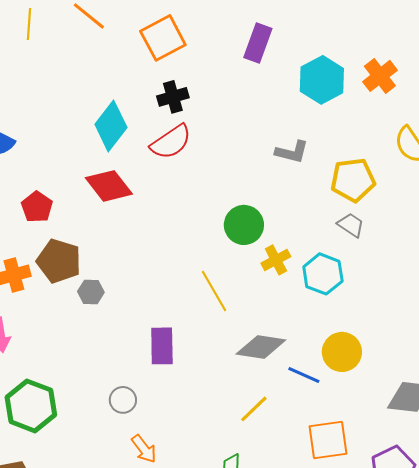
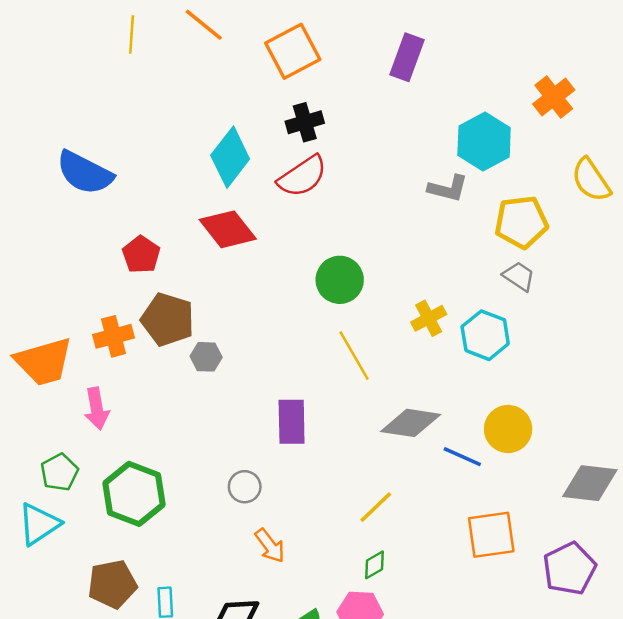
cyan hexagon: (322, 80) -> (484, 141), moved
green circle: (244, 225) -> (340, 280), moved
yellow line: (254, 409) -> (376, 507), moved

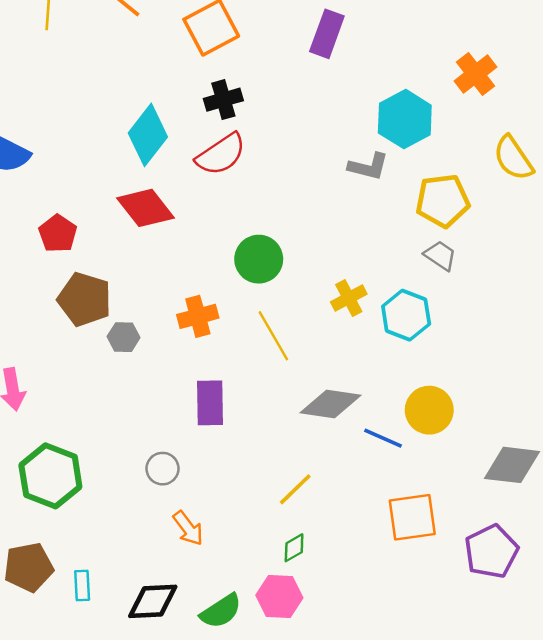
orange cross: (114, 336) -> (198, 316), moved

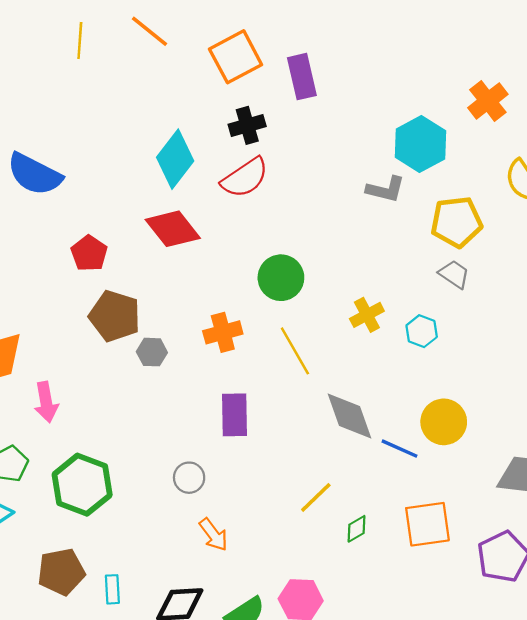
purple rectangle: (327, 34) -> (302, 77), moved, turned -33
cyan hexagon: (406, 315) -> (422, 331), size x0.7
gray diamond: (331, 404) -> (350, 416), turned 62
green diamond: (294, 548) -> (356, 529), moved

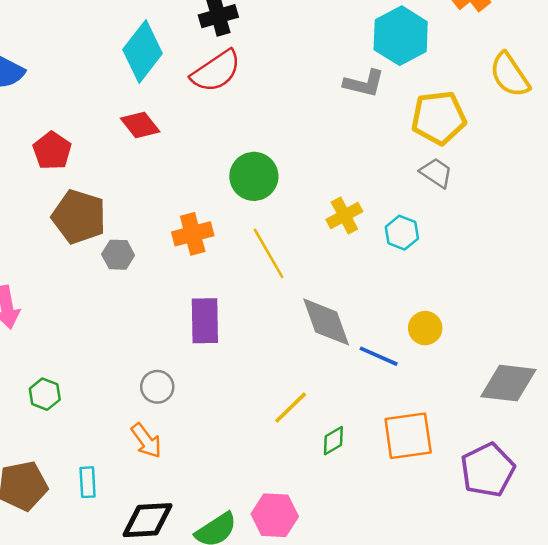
red diamond: (173, 229) -> (140, 125), size x0.7
yellow circle: (444, 422) -> (425, 328), size x0.7
green hexagon: (82, 485) -> (45, 394), size x0.5
orange arrow: (213, 535) -> (146, 441), moved
cyan rectangle: (112, 589) -> (88, 482), moved

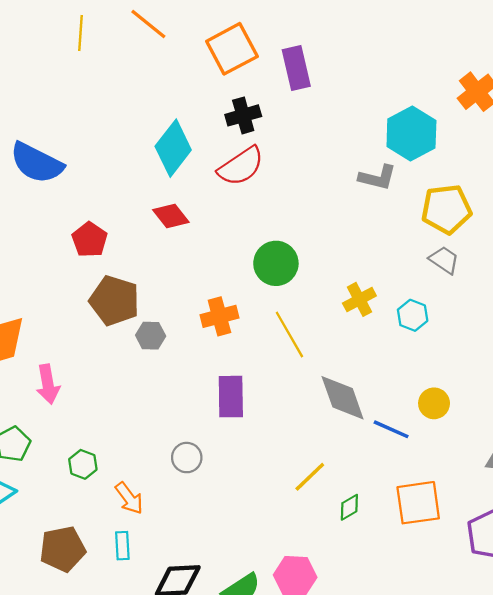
orange arrow: (146, 441) -> (129, 498), moved

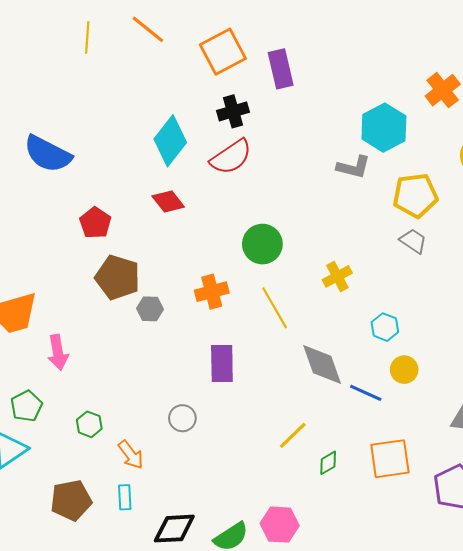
cyan hexagon: (413, 315) -> (385, 327), moved

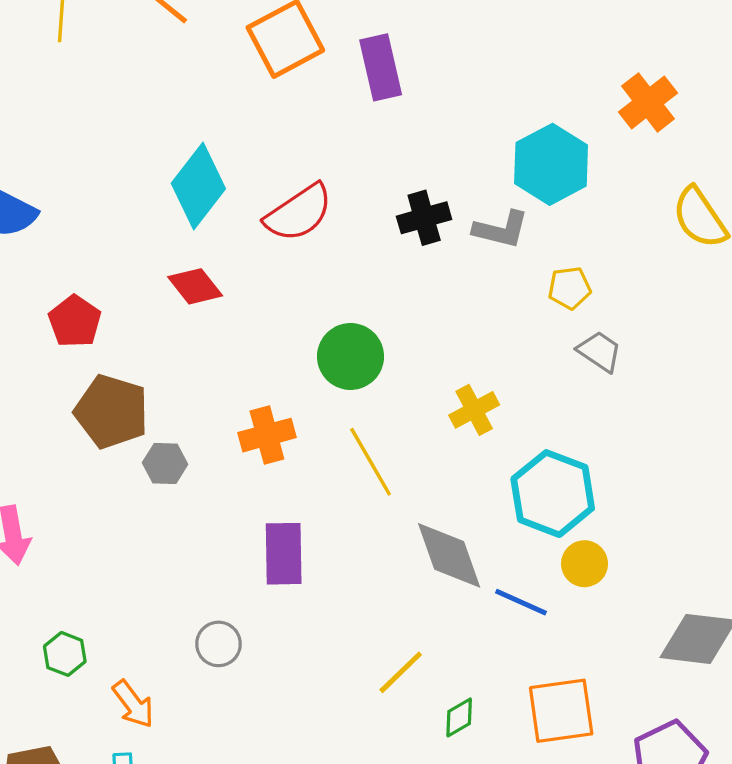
black cross: (233, 111) -> (424, 218), moved
yellow pentagon: (415, 195) -> (569, 288), moved, size x0.6
cyan hexagon: (385, 327) -> (553, 494), size x1.8

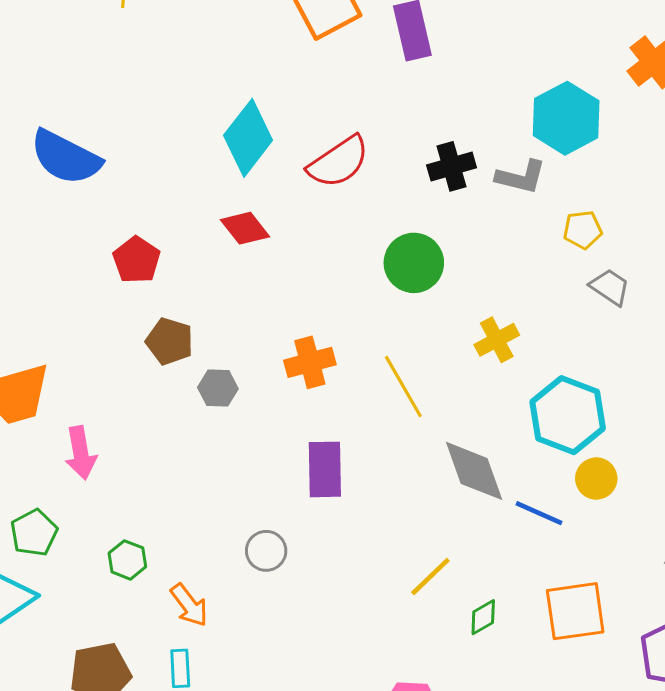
green circle: (351, 356) -> (414, 263), moved
brown pentagon: (112, 412) -> (170, 341), size x0.7

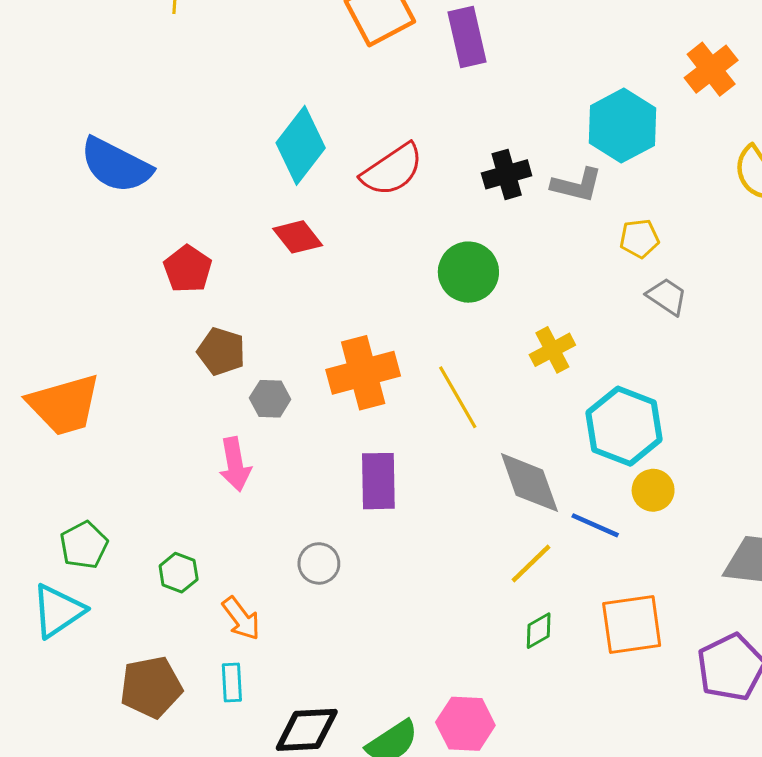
orange cross: (310, 362) -> (363, 373), size x1.4
pink arrow: (81, 453) -> (235, 464), moved
yellow line: (430, 576) -> (531, 563), moved

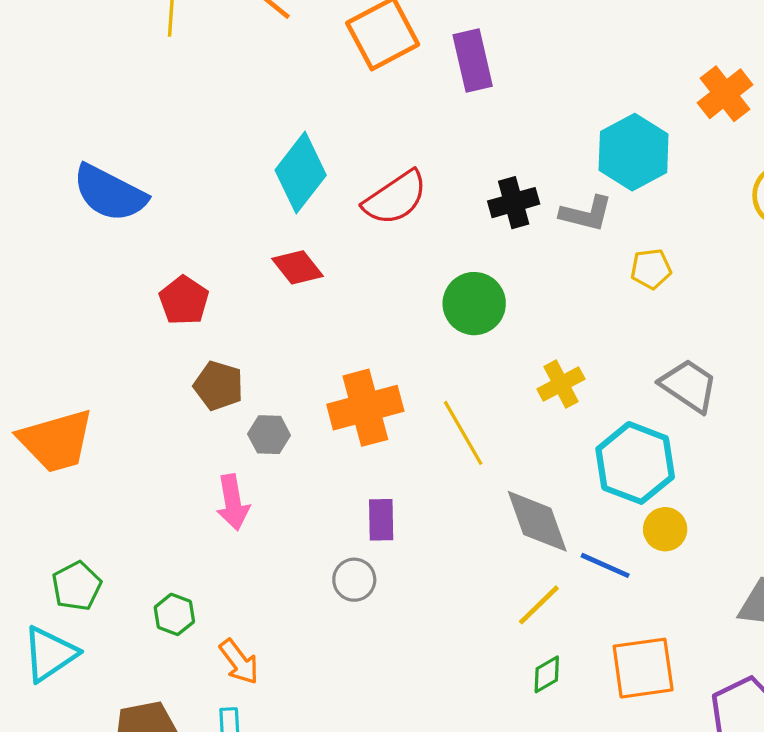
gray trapezoid: (667, 296) -> (689, 386), moved, size x1.4
purple rectangle: (378, 481) -> (381, 520), size x0.7
gray circle: (319, 563) -> (354, 580), moved

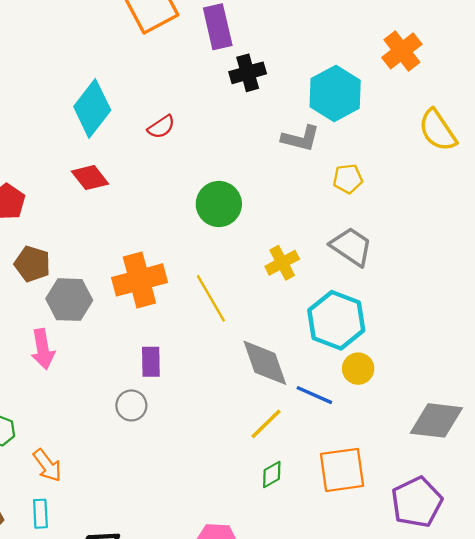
red semicircle: (395, 198) -> (161, 127), size x0.6
black cross: (514, 203) -> (248, 73), moved
gray trapezoid: (689, 386) -> (351, 247), moved
gray hexagon: (269, 435) -> (69, 300), size x1.5

